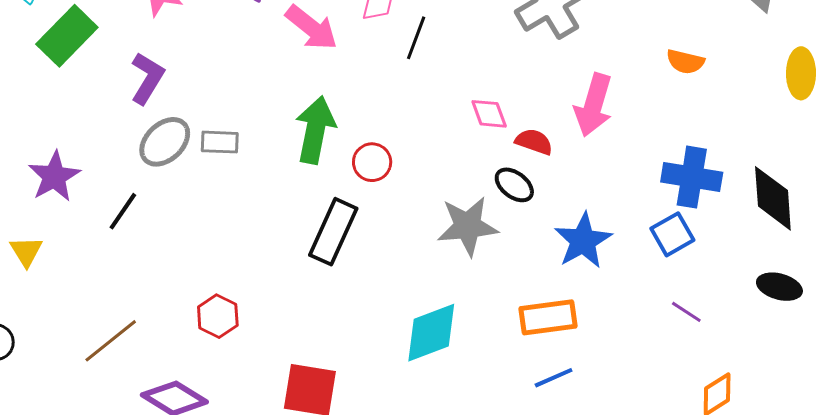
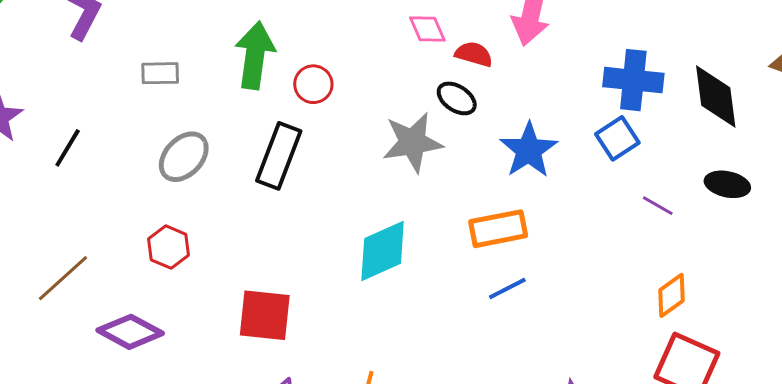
gray ellipse: (165, 142) -> (184, 157), moved
purple line: (686, 312) -> (658, 206), moved

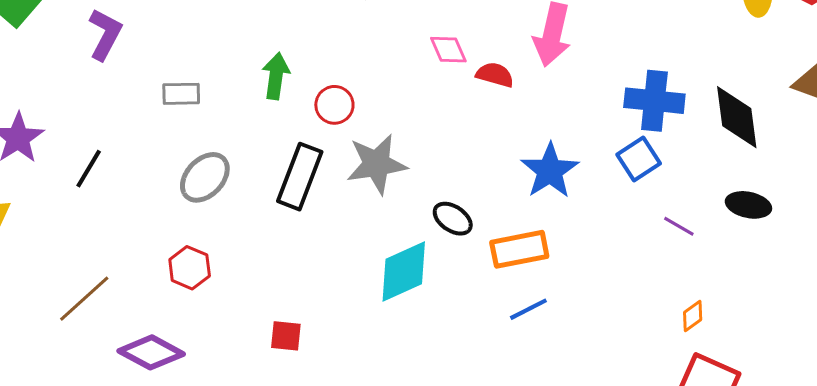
green arrow: (255, 55) -> (276, 76), size x0.7
black ellipse: (457, 98) -> (453, 219), moved
gray star: (413, 142) -> (377, 164), moved
orange diamond: (671, 295) -> (693, 316), size x0.7
red square: (265, 315) -> (286, 336), size x0.6

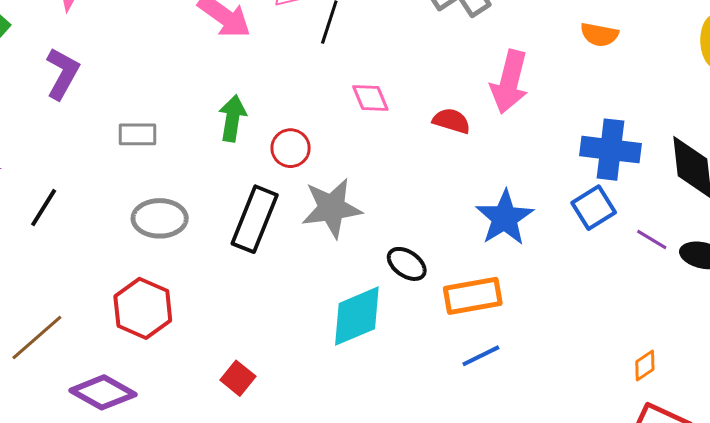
pink diamond: (448, 50) -> (370, 98), moved
gray ellipse: (205, 177) -> (160, 218), turned 46
purple line: (679, 226) -> (652, 240), moved
red hexagon: (190, 268) -> (143, 308), size x1.4
red square: (286, 336) -> (238, 378), turned 32

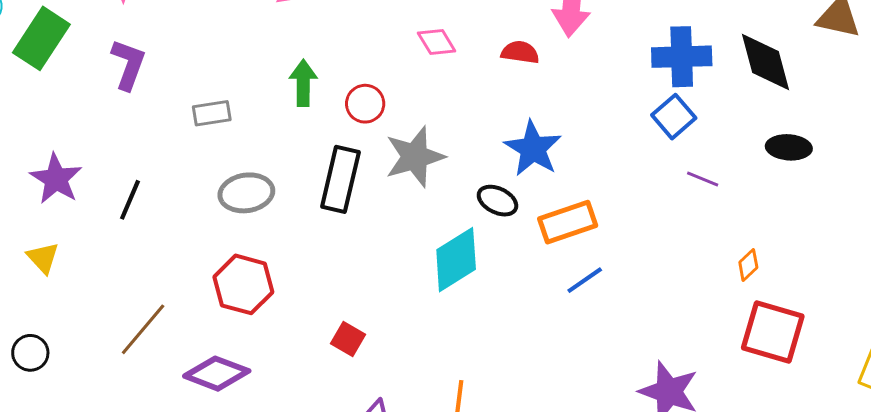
blue star: (505, 218) -> (533, 149), moved
purple line: (652, 240) -> (703, 179), moved

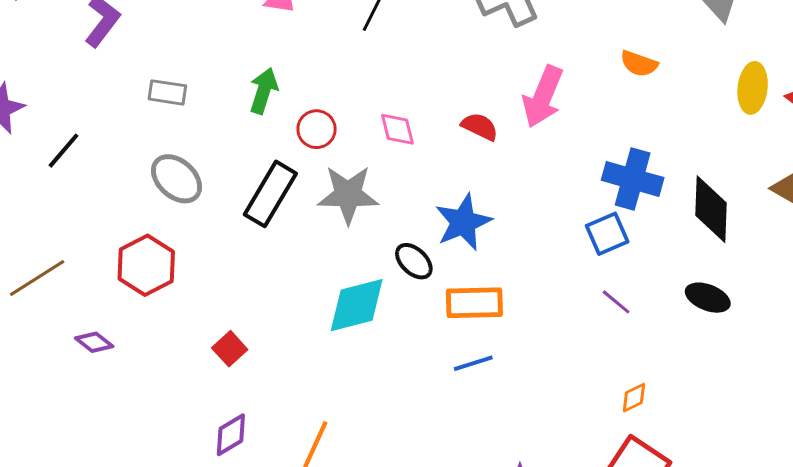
pink diamond: (437, 42) -> (397, 129), moved
gray ellipse: (246, 193) -> (177, 179), turned 34
purple diamond: (217, 374) -> (94, 342), size x0.6

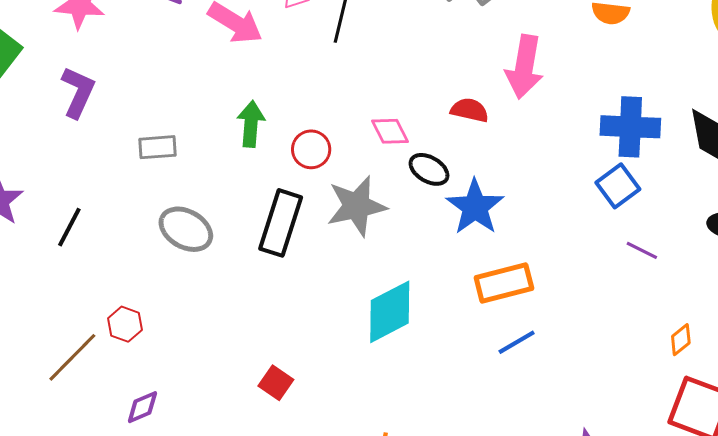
black ellipse: (414, 261) -> (429, 169), moved
red hexagon: (146, 265) -> (125, 324), moved, size x0.6
purple diamond: (94, 342) -> (142, 407), turned -48

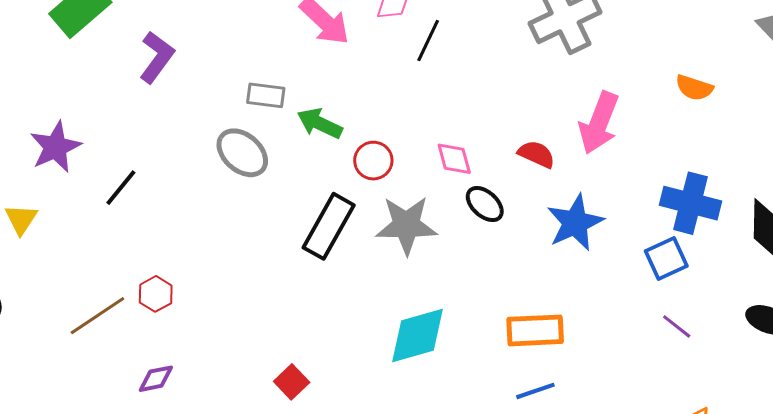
green arrow: (251, 124) -> (320, 123), turned -81
gray rectangle: (157, 147) -> (266, 95), moved
blue star: (475, 207) -> (575, 223), moved
gray ellipse: (186, 229) -> (242, 153), moved

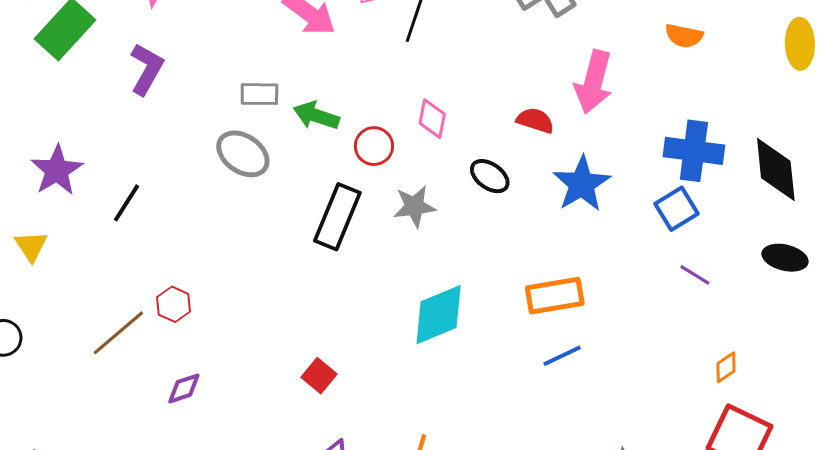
pink diamond: (454, 159) -> (432, 119), moved, turned 33
gray star: (406, 225) -> (414, 206), size x0.7

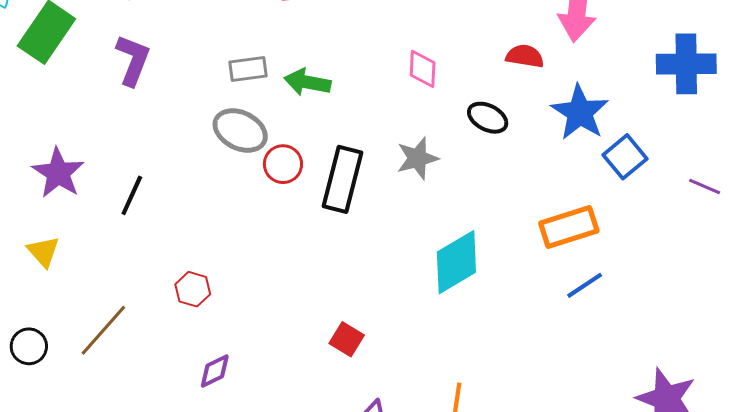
red circle: (374, 146) -> (283, 164), moved
blue square: (676, 209) -> (625, 157), moved
brown line: (118, 333) -> (103, 330), moved

